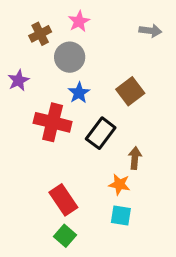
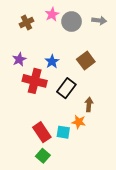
gray circle: (70, 57) -> (72, 22), moved
purple star: (18, 80) -> (19, 59), moved
cyan square: (121, 215) -> (63, 132), moved

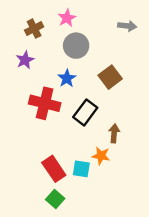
gray circle: (72, 22) -> (76, 46), moved
purple star: (19, 59) -> (25, 60), moved

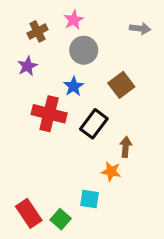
red rectangle: (54, 169) -> (29, 213), moved
cyan square: (81, 169) -> (89, 199), moved

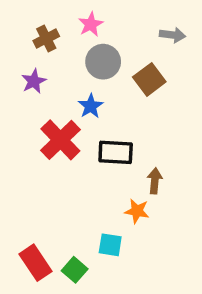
brown square: (121, 85) -> (149, 79), moved
red cross: (49, 114) -> (60, 140), turned 32
black rectangle: (94, 124) -> (116, 152), turned 56

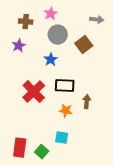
brown cross: (46, 39) -> (26, 22), turned 32
red cross: (60, 140) -> (34, 92), moved
orange star: (137, 211) -> (66, 111), moved
red rectangle: (36, 263) -> (20, 148), turned 42

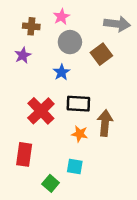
gray arrow: (97, 20) -> (117, 24), size x1.5
brown arrow: (87, 102) -> (105, 123), size x1.5
red rectangle: (20, 148) -> (24, 154), moved

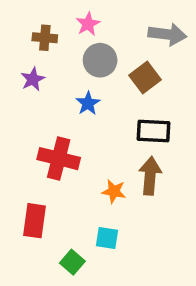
black rectangle: (78, 104) -> (154, 131), moved
red cross: (41, 111) -> (59, 159), turned -32

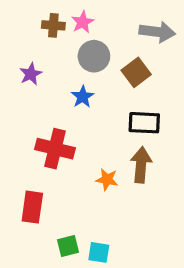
brown cross: (45, 38) -> (53, 25), moved
cyan square: (107, 238) -> (99, 252), moved
green square: (72, 262) -> (68, 246), turned 35

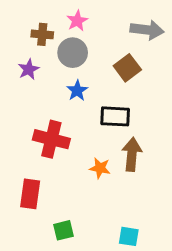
brown cross: (53, 25) -> (42, 34), moved
gray circle: (94, 56) -> (73, 53), moved
black rectangle: (144, 123) -> (115, 116), moved
cyan square: (99, 252) -> (129, 236), moved

